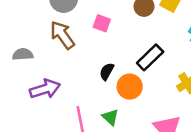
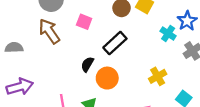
black rectangle: (150, 57) -> (115, 43), moved
purple arrow: (45, 89) -> (20, 87), moved

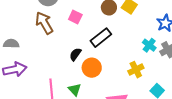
cyan cross: (168, 33) -> (149, 45), moved
gray semicircle: (14, 47) -> (11, 44), moved

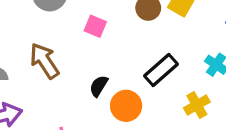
brown arrow: (44, 23) -> (44, 61), moved
black rectangle: (101, 38) -> (161, 70), moved

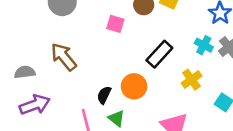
pink square: (95, 26) -> (115, 24), moved
black semicircle: (99, 86) -> (104, 95), moved

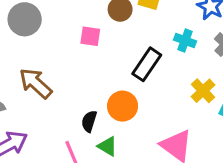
cyan cross: (204, 45) -> (185, 41), moved
yellow cross: (192, 80) -> (203, 91), moved

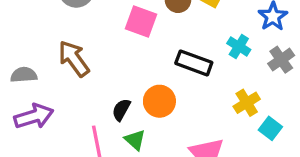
pink square: (90, 36) -> (141, 21), size x1.4
black rectangle: (147, 64) -> (194, 63), turned 64

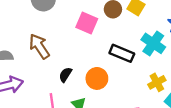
cyan cross: (239, 46) -> (153, 43), size x1.5
black semicircle: (121, 110) -> (65, 75), moved

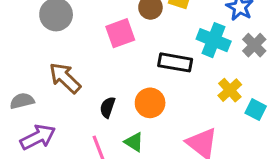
pink square: (87, 23) -> (120, 33), turned -30

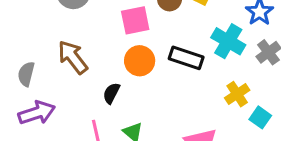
gray semicircle: (22, 101) -> (26, 74), turned -70
orange circle: (150, 103) -> (140, 61), moved

